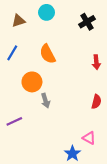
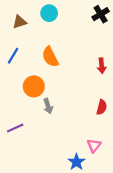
black cross: (87, 22) -> (101, 14), moved
pink triangle: (89, 138) -> (94, 145), turned 40

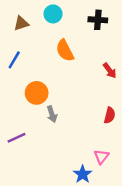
black cross: (101, 14) -> (98, 20), moved, turned 35
orange semicircle: (50, 57) -> (65, 50), moved
red arrow: (102, 66) -> (110, 71), turned -32

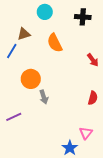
brown triangle: (21, 23) -> (24, 34), moved

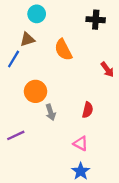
cyan circle: (45, 12) -> (37, 14), moved
red semicircle: (93, 98) -> (88, 110), moved
pink triangle: (86, 133) -> (81, 143), moved, turned -40

